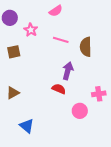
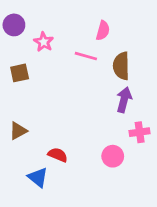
pink semicircle: (56, 11) -> (103, 31), moved, turned -40
purple arrow: (68, 71) -> (124, 100), moved
red semicircle: (59, 89) -> (58, 155), moved

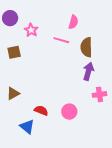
pink circle: (113, 156) -> (69, 112), moved

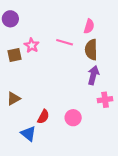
pink semicircle: (73, 22) -> (89, 26), moved
pink star: (31, 30) -> (32, 45), moved
red semicircle: (41, 111) -> (43, 117), turned 96

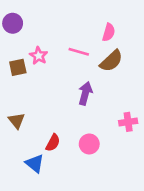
brown semicircle: (91, 50) -> (111, 61), turned -132
purple arrow: (93, 75) -> (85, 93), moved
brown triangle: (14, 99) -> (17, 121), turned -40

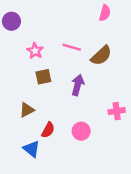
pink semicircle: (109, 32) -> (105, 13), moved
brown square: (18, 67) -> (43, 77), moved
brown triangle: (17, 121) -> (27, 110), moved, turned 42

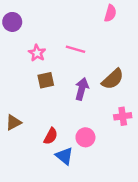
brown semicircle: (101, 56) -> (113, 79), moved
brown triangle: (27, 110) -> (13, 122), moved
blue triangle: (32, 149) -> (64, 156), moved

